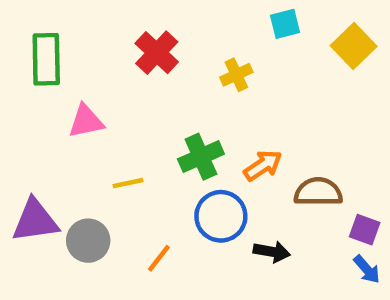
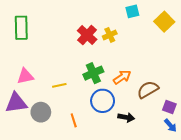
red cross: (157, 53) -> (87, 35), moved
pink triangle: (86, 121) -> (25, 76), moved
brown semicircle: (318, 192) -> (148, 90), turned -30
orange line: (159, 258) -> (74, 120), turned -56

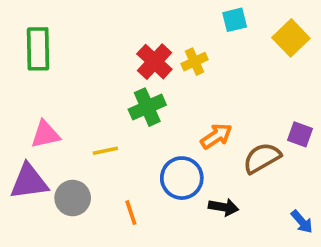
green cross: (93, 73) -> (147, 107), moved
purple square: (169, 107) -> (300, 134), moved

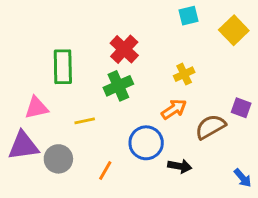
green rectangle: (38, 49) -> (63, 67), moved
yellow cross: (195, 62) -> (184, 74), moved
orange line: (131, 213) -> (105, 171), turned 48

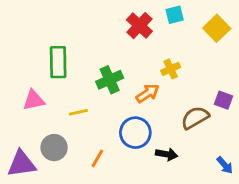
red cross: (124, 49) -> (139, 26), moved
orange arrow: (174, 109) -> (148, 93), moved
purple triangle: (23, 146) -> (22, 164), moved

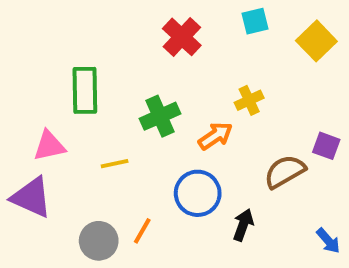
red cross: (139, 26) -> (182, 37), moved
gray circle: (54, 148) -> (99, 241), moved
black arrow: (167, 154) -> (243, 225), turned -80
purple triangle: (22, 164) -> (31, 197), moved, turned 32

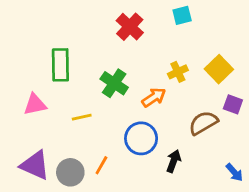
yellow square: (316, 41) -> (219, 69), moved
green cross: (160, 116) -> (114, 83), turned -32
purple triangle: (31, 197) -> (35, 165), moved

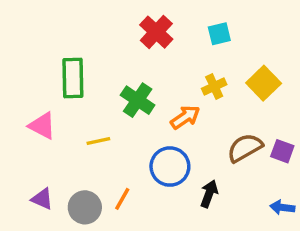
cyan square: (182, 15) -> (219, 34), moved
pink triangle: (35, 104) -> (42, 126), turned 40
purple square: (233, 104) -> (282, 151), moved
purple triangle: (35, 165) -> (42, 199), size x0.6
blue arrow: (234, 172) -> (282, 207), turned 138

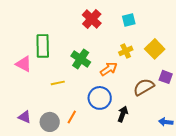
pink triangle: (42, 126) -> (24, 64), moved
purple square: (282, 151) -> (166, 77), moved

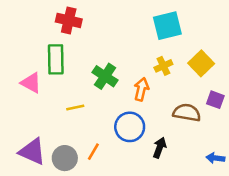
red cross: (92, 19) -> (69, 20), moved, turned -30
cyan square: (129, 20) -> (167, 26), size x1.6
orange arrow: (109, 69) -> (141, 89), turned -42
brown semicircle: (144, 87) -> (187, 113), turned 40
purple triangle: (25, 117) -> (32, 152), size x1.6

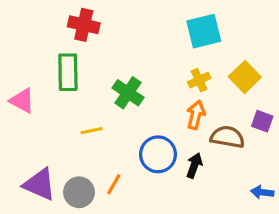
pink triangle: (31, 83) -> (22, 101), moved
orange arrow: (141, 89) -> (196, 115), moved
black arrow: (160, 148) -> (194, 165), moved

